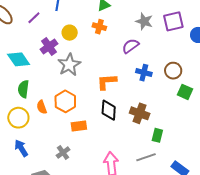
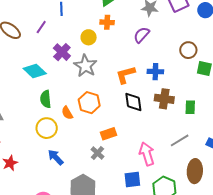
yellow circle: (70, 33) -> (89, 37), moved
blue cross: (144, 73) -> (155, 72), moved
orange rectangle: (79, 126) -> (109, 134), moved
green rectangle: (157, 135) -> (190, 107), moved

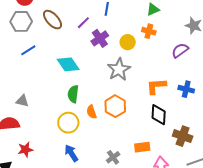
purple cross: (62, 52) -> (100, 38), moved
brown cross: (164, 99) -> (183, 136), moved
orange rectangle: (109, 134) -> (142, 147), moved

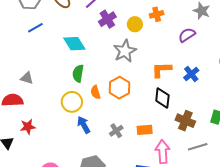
orange cross: (149, 31) -> (157, 14), turned -32
blue cross: (186, 89) -> (191, 74), turned 35
blue arrow: (71, 153) -> (84, 125), moved
gray cross: (113, 157) -> (116, 131), moved

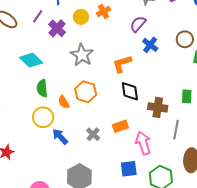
yellow circle: (135, 24) -> (81, 17), moved
blue cross: (191, 74) -> (150, 45), moved
gray line: (198, 147) -> (176, 130), turned -48

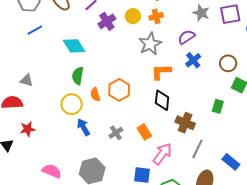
gray star: (82, 55) -> (150, 44), moved
green rectangle: (187, 96) -> (218, 106), moved
orange rectangle: (120, 126) -> (144, 132), turned 63
pink arrow: (143, 143) -> (162, 154), turned 40

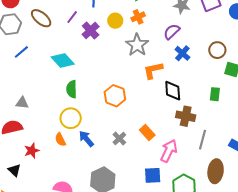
orange semicircle: (95, 94) -> (60, 140), moved
black diamond: (162, 100) -> (173, 91), moved

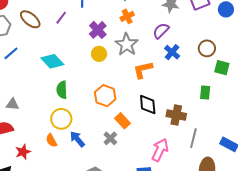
yellow circle: (115, 21) -> (99, 54), moved
purple cross: (91, 30) -> (98, 30), moved
black diamond: (173, 91) -> (148, 104), moved
orange rectangle: (147, 133) -> (122, 121), moved

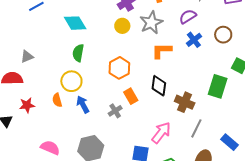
brown circle: (207, 48) -> (223, 35), moved
green rectangle: (205, 93) -> (218, 86), size x1.6
gray triangle: (12, 104) -> (27, 57), turned -40

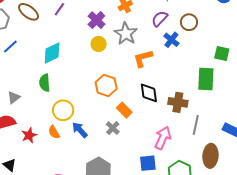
cyan diamond: (75, 23) -> (52, 53), turned -70
brown circle: (223, 35) -> (189, 22), moved
green semicircle: (78, 53) -> (45, 83), moved
red star: (27, 105) -> (29, 135), moved

